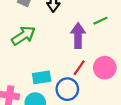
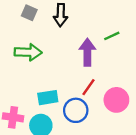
green arrow: (23, 36) -> (28, 52), turned 35
pink circle: (105, 68) -> (116, 100), moved

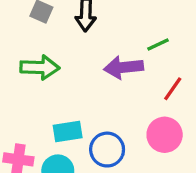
purple arrow: (87, 52) -> (124, 67), turned -96
red line: (89, 87) -> (173, 89), moved

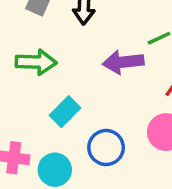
cyan rectangle: (68, 131) -> (65, 112), moved, turned -36

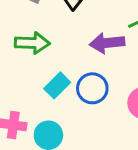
blue circle: (106, 147) -> (92, 88), moved

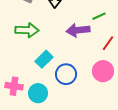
blue circle: (92, 88) -> (66, 74), moved

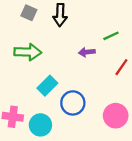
purple arrow: (78, 30) -> (87, 52), size x0.6
pink circle: (103, 71) -> (116, 116), moved

